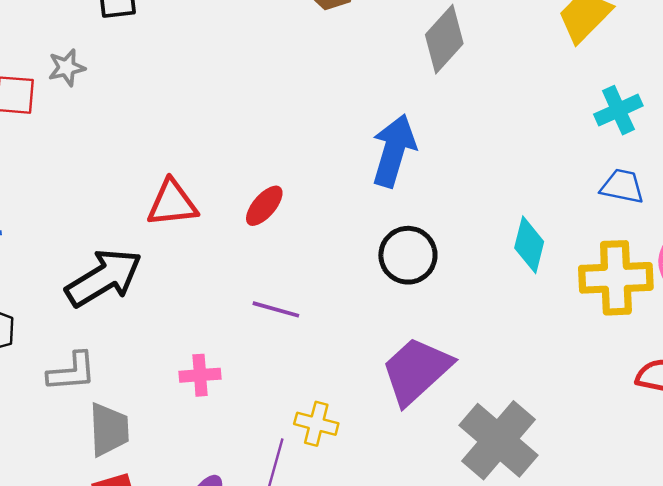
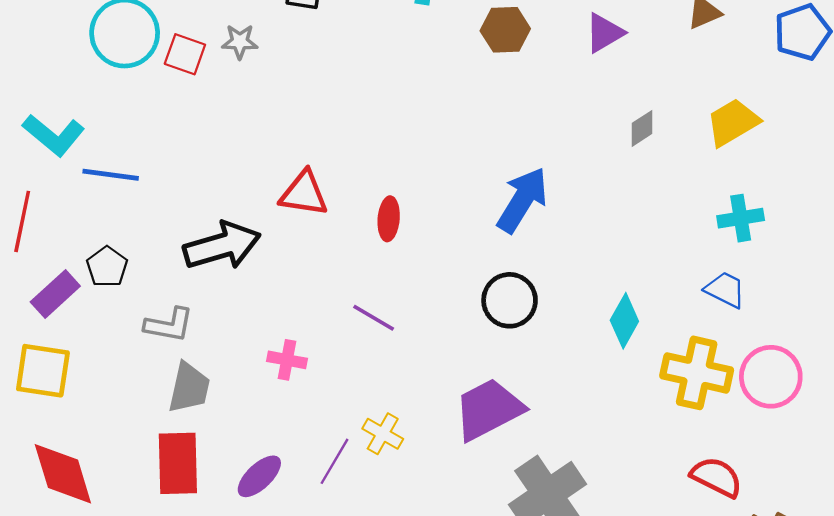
gray diamond: (444, 39) -> (642, 128), moved, size x0.6
red ellipse: (264, 206) -> (389, 219), turned -51

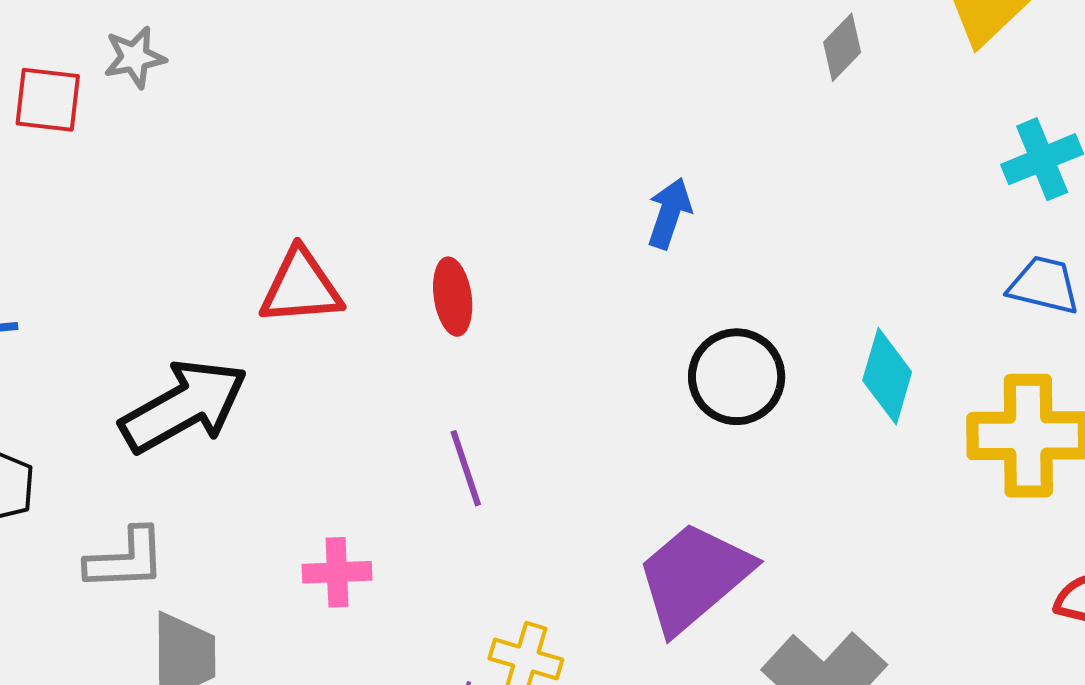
blue arrow: (522, 200) -> (669, 213), size x0.6
black circle: (510, 300) -> (737, 377), moved
purple line: (374, 318) -> (466, 468), turned 54

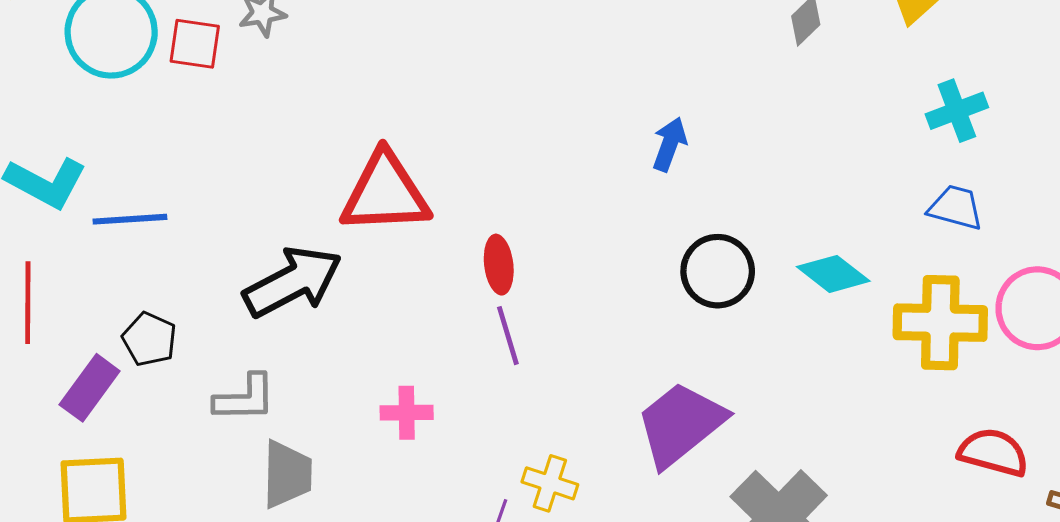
red triangle: (301, 287) -> (385, 193), size x1.4
red ellipse: (453, 297) -> (499, 265), moved
cyan diamond: (887, 376) -> (833, 274), turned -70

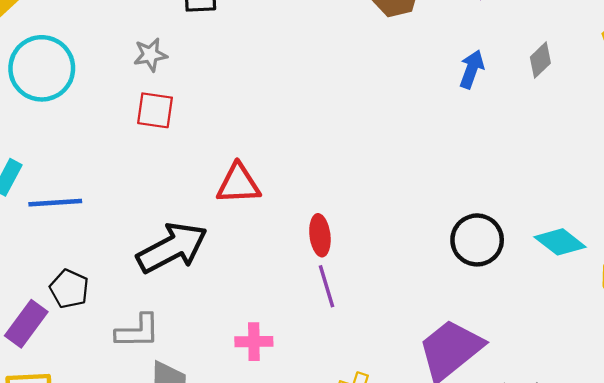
red square: (195, 44) -> (155, 110), moved
blue arrow: (670, 144) -> (472, 69), moved
red triangle: (385, 193) -> (238, 184), size x0.7

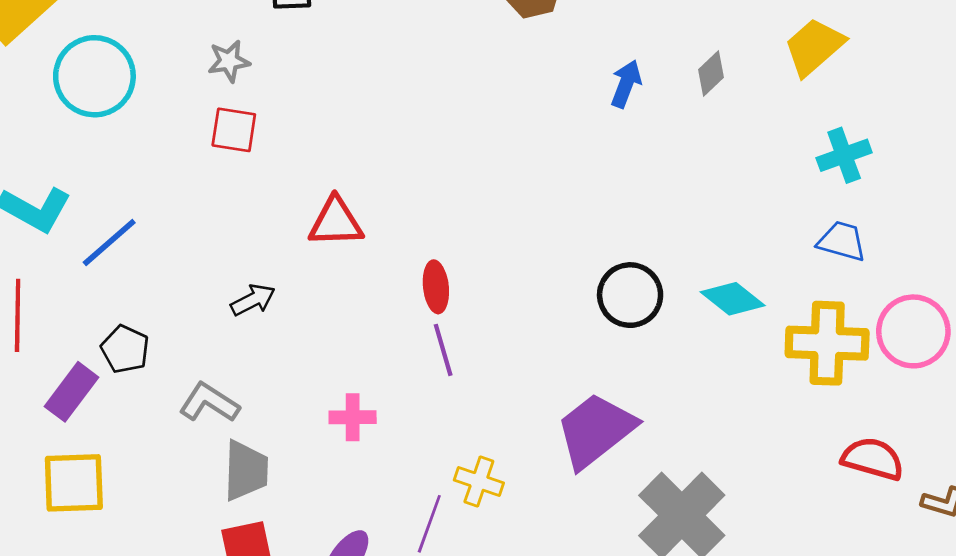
blue line: (55, 203) -> (109, 243), turned -38
black arrow: (172, 248) -> (253, 300), size x0.5
gray L-shape: (138, 331) -> (209, 403), turned -147

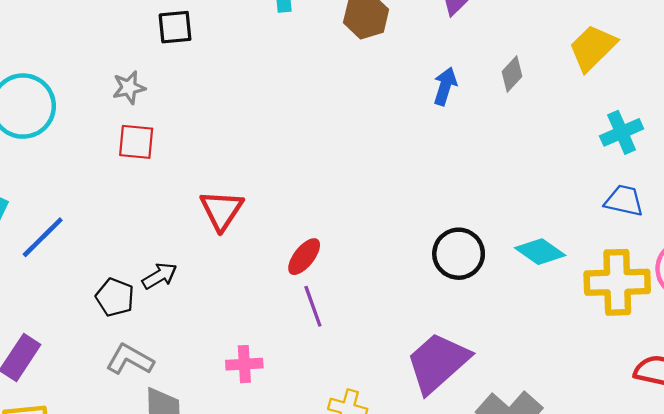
red triangle: (336, 222) -> (222, 210), turned -51
red ellipse: (436, 287) -> (304, 257), turned 48
black pentagon: (125, 349) -> (115, 297), moved

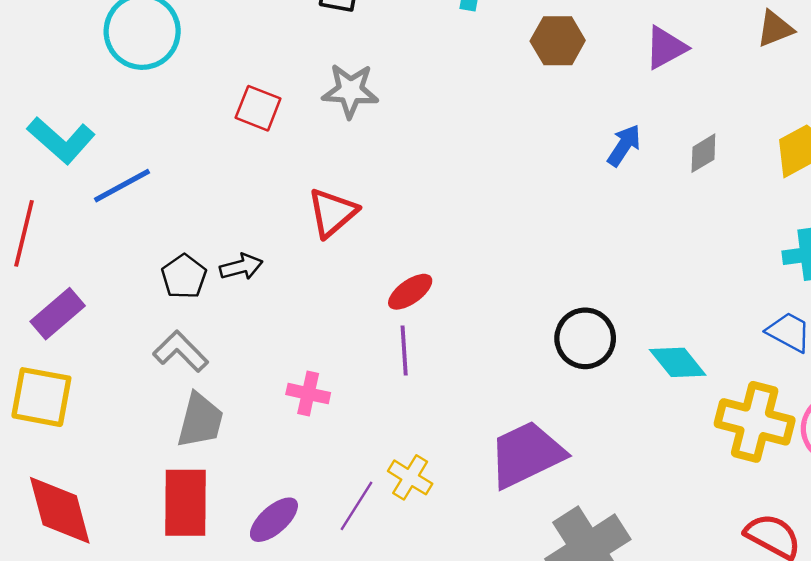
gray star: (129, 88) -> (350, 91), moved, size x1.4

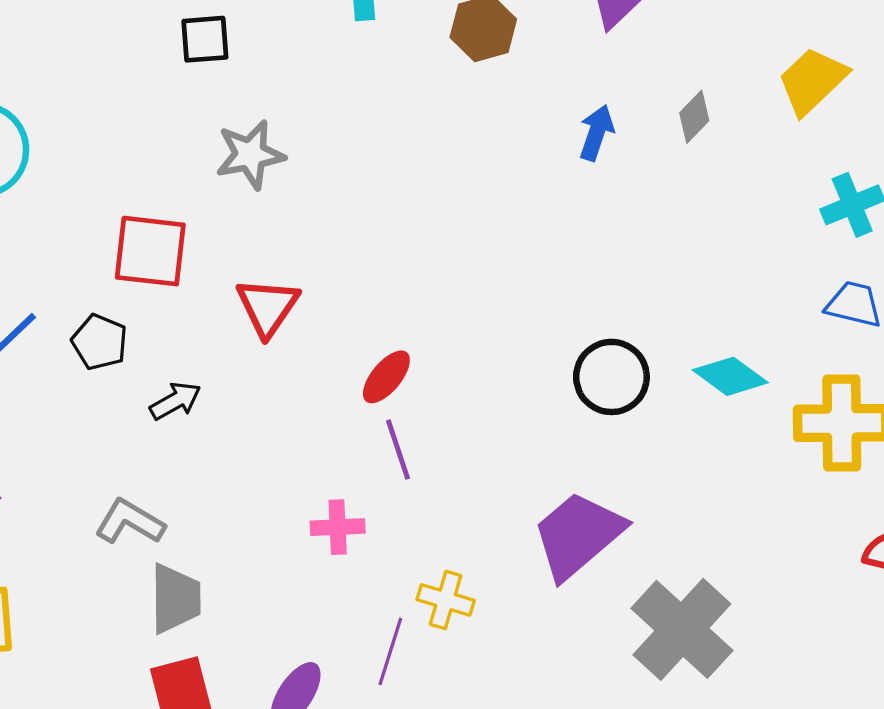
red square: (258, 108) -> (150, 251), moved, size x1.4
black pentagon: (184, 276) -> (100, 342), moved
pink cross: (308, 394) -> (338, 527), moved

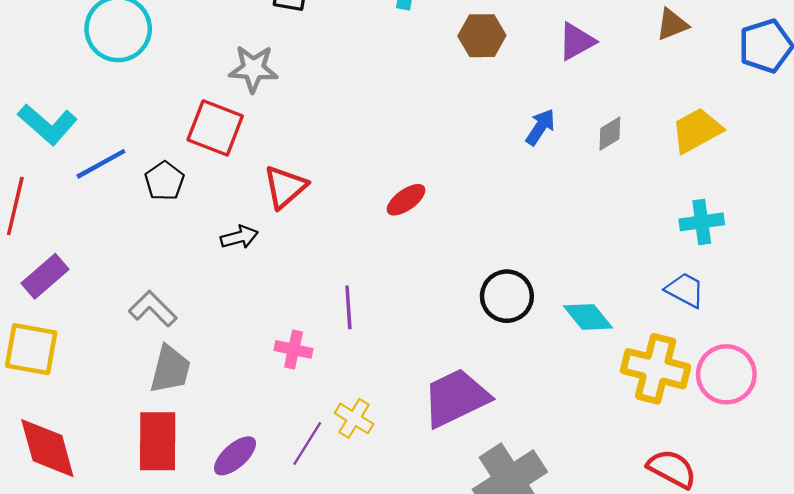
gray star: (250, 155) -> (253, 69), moved
red ellipse: (386, 377) -> (406, 200), moved
black arrow: (175, 401) -> (239, 237), moved

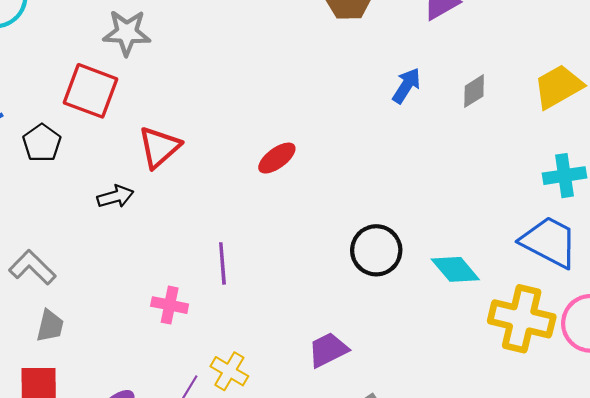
blue trapezoid: (685, 290) -> (549, 242), size x1.5
gray trapezoid: (170, 369) -> (50, 326), size x0.7
purple trapezoid: (456, 398) -> (328, 350), size x0.6

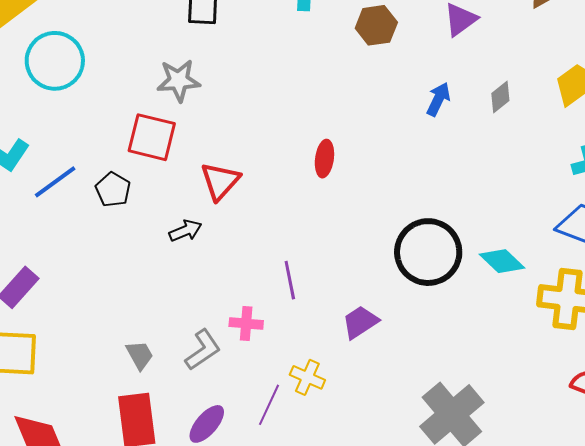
red ellipse: (277, 158) -> (324, 159), moved, turned -39
black circle: (376, 250) -> (428, 252), size x1.4
gray L-shape: (32, 267) -> (203, 350), moved, turned 108
gray trapezoid: (50, 326) -> (140, 355), turned -36
purple trapezoid: (328, 350) -> (360, 322), moved

